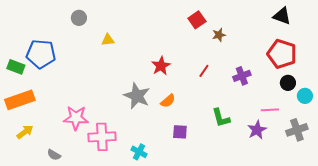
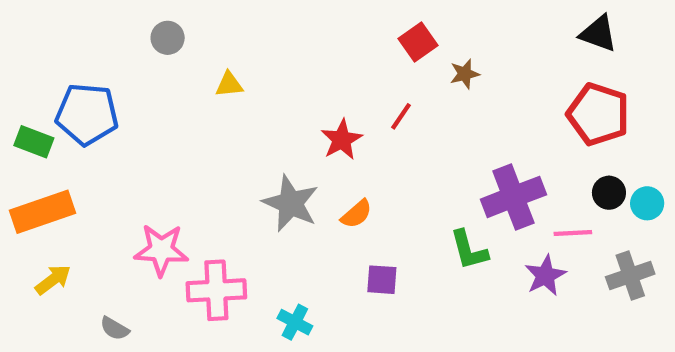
red line: (204, 71) -> (401, 116), moved
purple cross: (242, 76) -> (513, 197), moved, size x1.6
black circle: (288, 83) -> (609, 193), moved

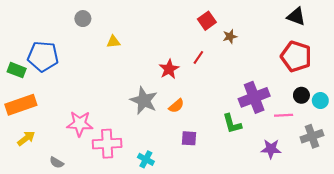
purple star: (545, 275) -> (271, 149), moved, turned 30

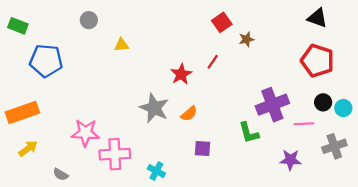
green rectangle: (17, 70) -> (18, 26), moved

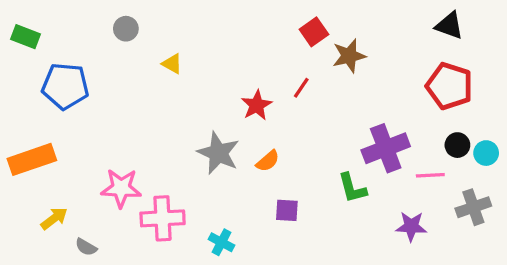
brown star: (246, 39) -> (349, 56), size x1.5
yellow triangle: (121, 45) -> (172, 64), turned 35
yellow arrow: (28, 149) -> (54, 218), moved

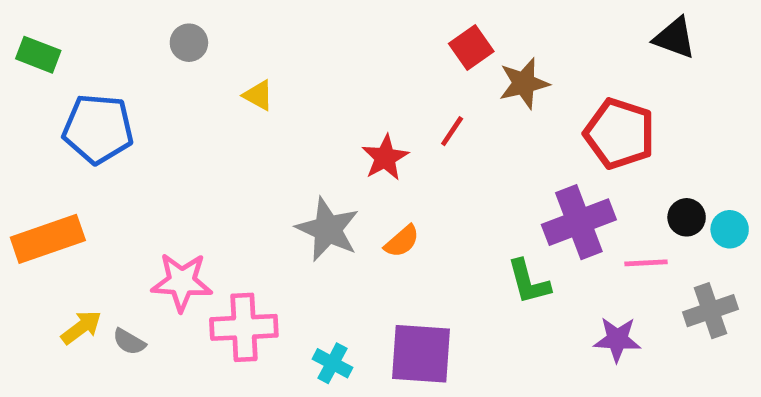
red pentagon: (449, 86) -> (620, 134), moved
purple square: (287, 210) -> (421, 354), moved, size x1.8
gray semicircle: (86, 247) -> (129, 342), moved

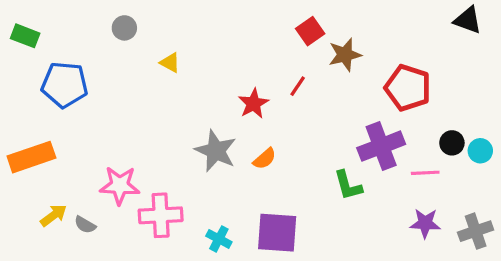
black triangle: (675, 38) -> (468, 20), moved
gray cross: (710, 311) -> (476, 231), moved
purple star: (617, 339) -> (425, 223), moved

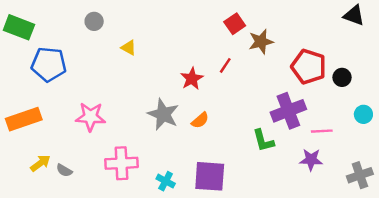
green rectangle: (25, 36) -> (19, 27), size x1.4
black circle: (452, 143) -> (342, 77), moved
pink star: (120, 185) -> (90, 117), moved
purple star: (425, 223) -> (311, 160), moved

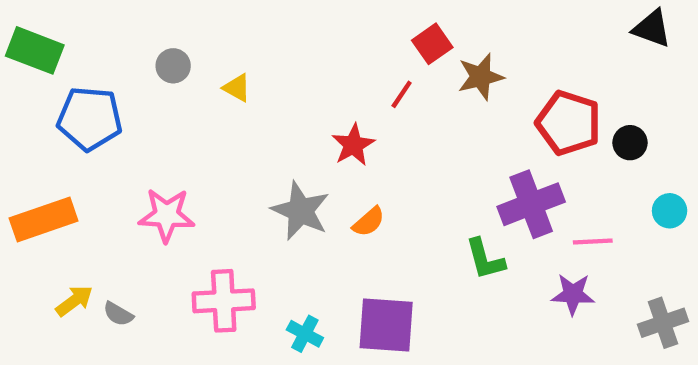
gray circle: (94, 21) -> (173, 66), moved
red line: (225, 65) -> (402, 94), moved

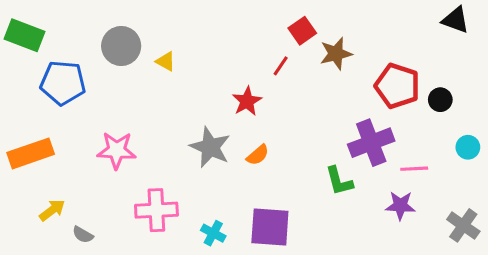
gray circle: (173, 66) -> (121, 46), size x1.6
gray semicircle: (118, 314) -> (83, 235), moved
gray cross: (663, 323) -> (463, 225), turned -36

